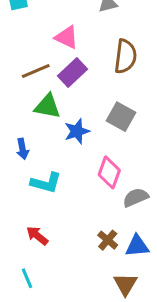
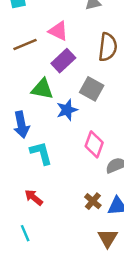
brown line: (36, 71) -> (25, 45), moved
gray square: (121, 117) -> (92, 89), moved
blue arrow: (23, 149) -> (21, 125), size x1.5
cyan L-shape: (46, 183) -> (41, 153), turned -120

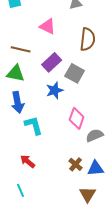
brown line: (25, 45) -> (21, 49), moved, turned 36
purple rectangle: (63, 61) -> (52, 62), moved
green triangle: (42, 89) -> (16, 73), moved

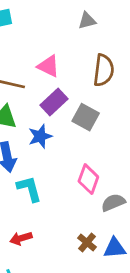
pink triangle: (48, 26) -> (48, 66), moved
blue star: (55, 90) -> (40, 136), moved
red arrow: (28, 161) -> (21, 238), turned -56

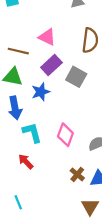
pink diamond: (88, 179) -> (65, 135), moved
red arrow: (21, 238) -> (26, 162), moved, turned 63

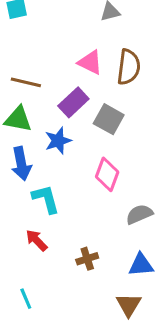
pink triangle: (47, 37) -> (90, 62), moved
pink diamond: (65, 135) -> (107, 174), moved
brown cross: (77, 174) -> (87, 259), moved, turned 32

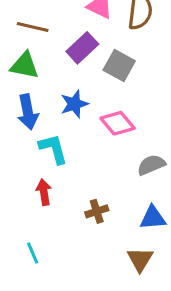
blue star: (58, 141) -> (74, 104), moved
pink diamond: (107, 174) -> (118, 123), turned -60
red arrow: (37, 240) -> (44, 192), turned 35

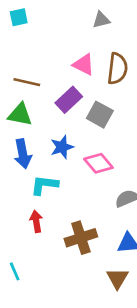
cyan L-shape: (53, 149) -> (44, 185), turned -68
brown cross: (97, 211) -> (81, 238), size x1.6
cyan line: (33, 253) -> (15, 271), moved

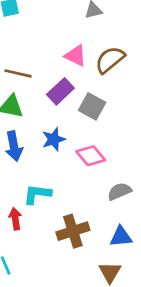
brown semicircle: (117, 69) -> (110, 60), turned -136
cyan L-shape: (44, 185) -> (37, 194), moved
red arrow: (36, 221) -> (15, 219), moved

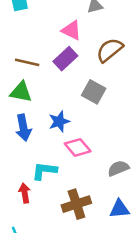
pink triangle: (76, 56) -> (71, 30), moved
purple rectangle: (60, 91) -> (65, 59), moved
pink diamond: (91, 156) -> (78, 147), moved

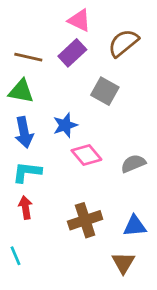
gray semicircle: (118, 168) -> (133, 164), moved
cyan L-shape: (44, 171) -> (27, 172), moved

